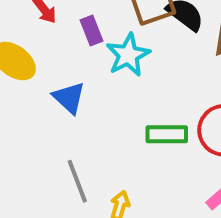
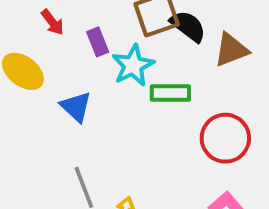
green rectangle: (167, 134) -> (170, 93), moved

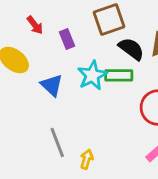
black semicircle: (188, 26) -> (131, 49), moved
cyan star: (133, 65) -> (92, 75), moved

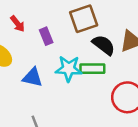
cyan star: (92, 75) -> (69, 69), turned 30
blue triangle: (52, 85) -> (32, 77), turned -30

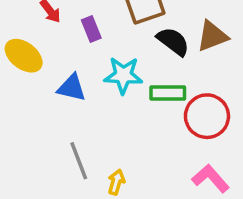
green rectangle: (92, 69) -> (168, 93), moved

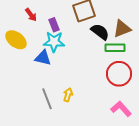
cyan star: (123, 75) -> (54, 42), moved
green rectangle: (168, 93) -> (115, 48), moved
yellow arrow: (116, 182) -> (68, 95), moved

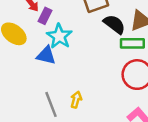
purple rectangle: (54, 25) -> (45, 16), moved, turned 48
cyan star: (54, 42) -> (59, 36), turned 30

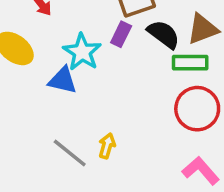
purple rectangle: (45, 16) -> (121, 34), moved
gray line: (51, 104) -> (70, 153), turned -30

